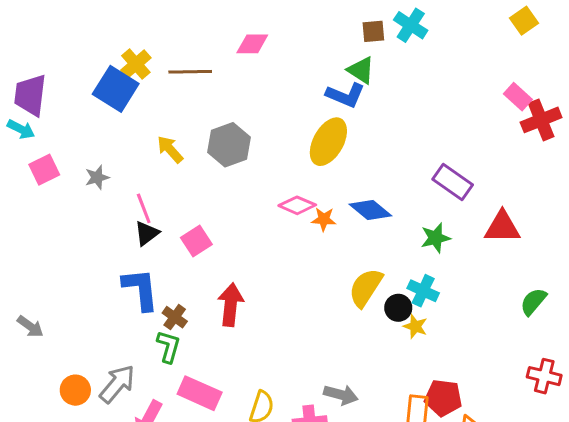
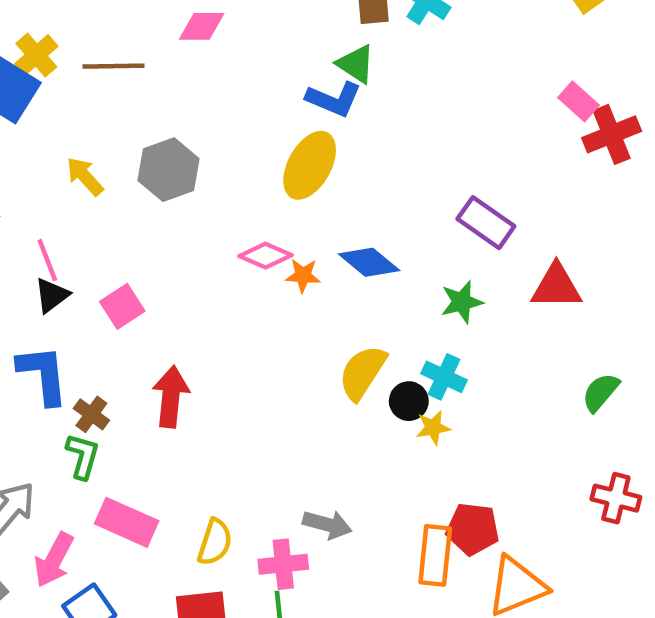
yellow star: (415, 326) -> (433, 428), turned -30

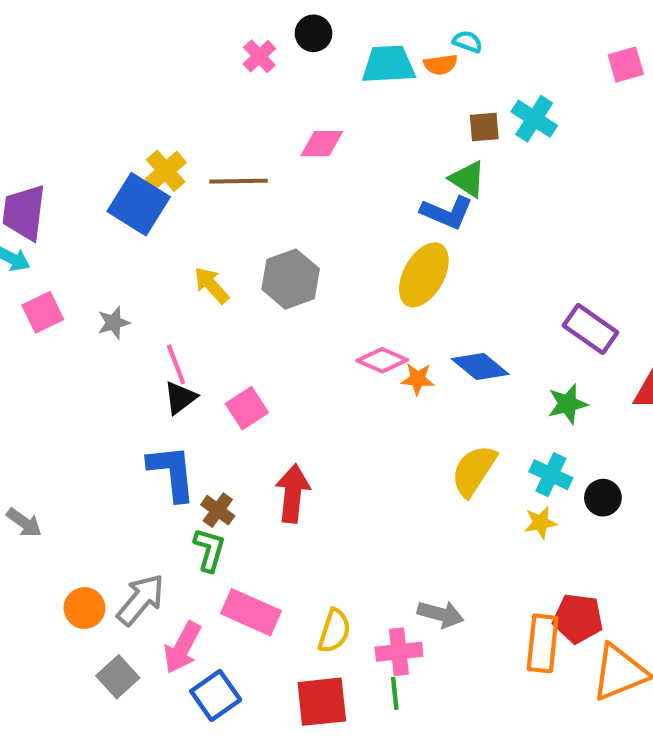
black circle: (409, 401) -> (603, 498), moved

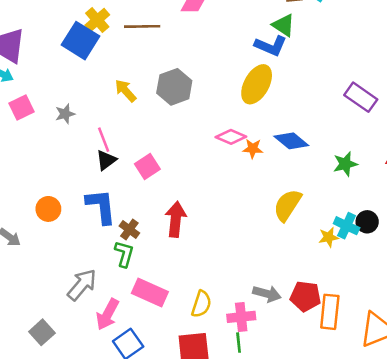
purple rectangle: (590, 329) -> (361, 97), moved
cyan cross: (551, 475) -> (347, 226), moved
orange circle: (84, 608) -> (48, 209), moved
red pentagon: (578, 618) -> (305, 296), moved
gray square: (118, 677) -> (42, 332), moved

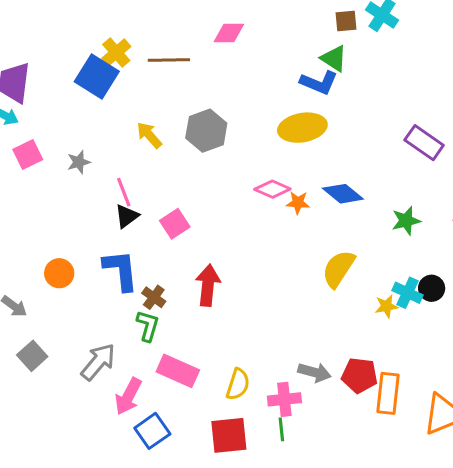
yellow ellipse: (257, 84) -> (302, 128), turned 51
gray square: (42, 332) -> (32, 356), moved

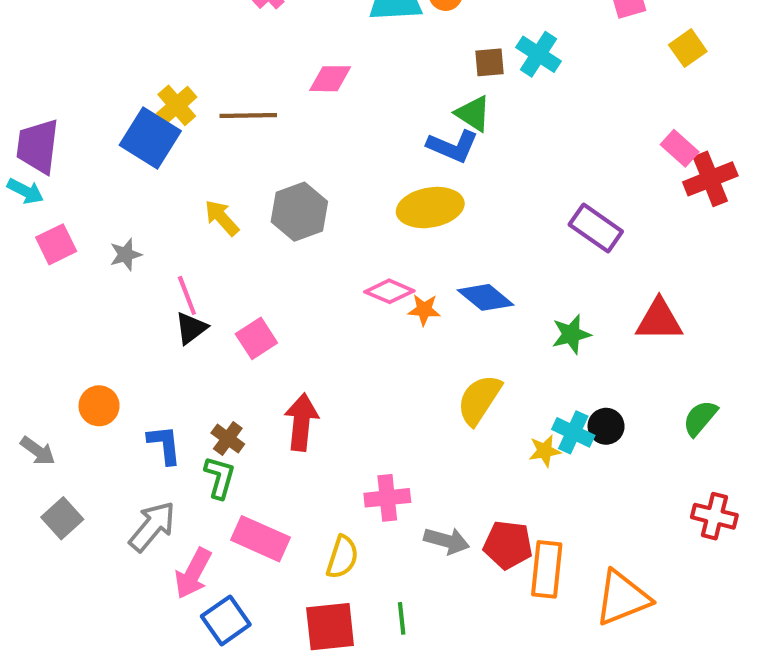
blue L-shape: (121, 270) -> (164, 445), moved, size x0.7
pink cross: (284, 399) -> (387, 498), moved

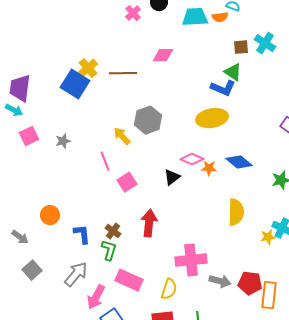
yellow arrow: (222, 218) -> (122, 136), moved
pink line: (187, 295) -> (105, 161), moved
black triangle: (191, 328) -> (172, 177), moved
yellow semicircle: (479, 400) -> (236, 212), turned 148
pink cross: (387, 498) -> (191, 260), size x1.4

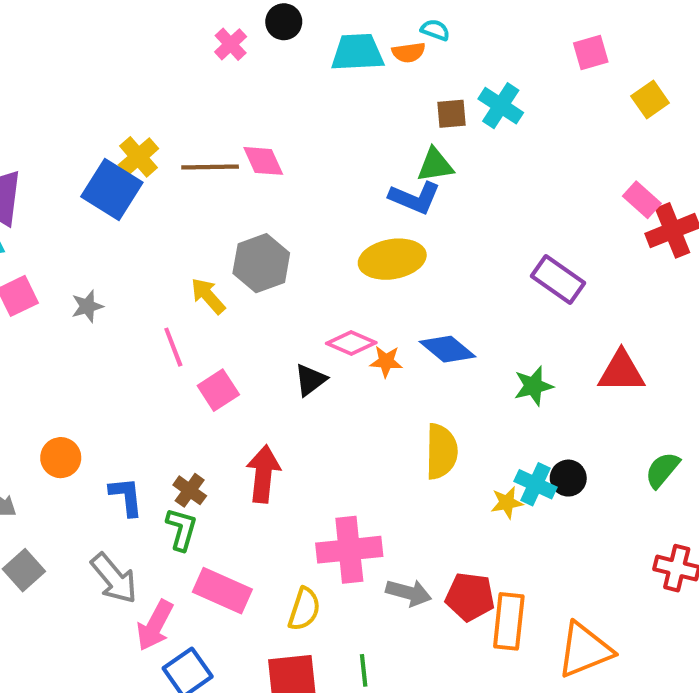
pink diamond: (163, 55) -> (263, 161), moved, turned 65
green triangle: (233, 72) -> (435, 165), turned -42
gray arrow: (76, 274) -> (114, 578), turned 100

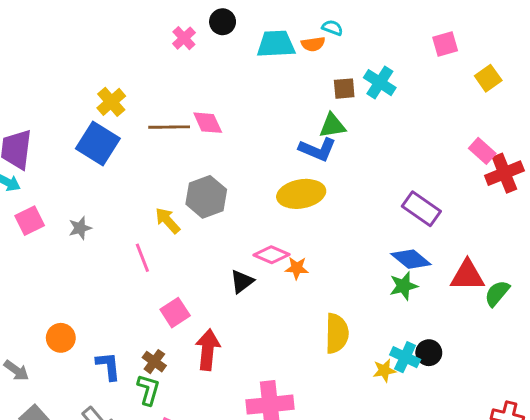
yellow cross: (138, 157) -> (111, 102), moved
blue diamond: (447, 349) -> (411, 259), moved
pink square: (218, 390) -> (175, 313), moved
green semicircle: (662, 470) -> (497, 293), moved

